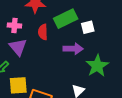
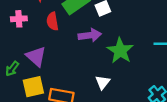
purple triangle: (18, 47) -> (36, 56), moved

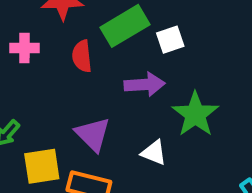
purple triangle: (36, 56) -> (93, 134), moved
white triangle: (103, 82) -> (154, 153), moved, turned -49

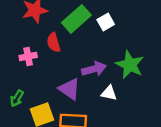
pink cross: (24, 48) -> (28, 56), moved
purple arrow: (145, 84) -> (94, 69), moved

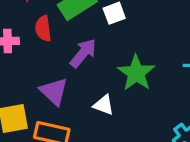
purple arrow: (94, 69) -> (83, 53), moved, turned -45

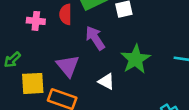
purple arrow: (83, 53) -> (95, 38), turned -80

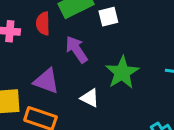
purple triangle: (68, 66) -> (46, 81), turned -30

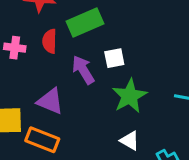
white square: (108, 17) -> (114, 58), moved
white triangle: (90, 98) -> (130, 141), moved

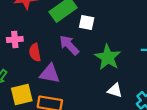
red semicircle: (50, 41) -> (35, 52), moved
white square: (114, 58) -> (87, 23), moved, turned 35

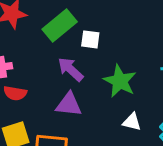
red semicircle: (35, 52) -> (15, 93), moved, turned -66
purple triangle: (50, 74) -> (69, 104), moved

